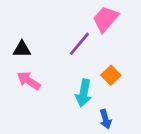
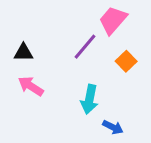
orange square: (111, 75) -> (126, 61), moved
blue arrow: (105, 119) -> (113, 127), turned -48

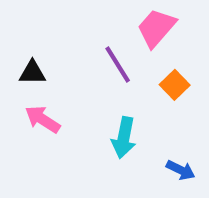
purple line: (85, 47) -> (118, 64), turned -72
blue arrow: (113, 127) -> (181, 170), moved

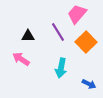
black triangle: (32, 73) -> (28, 36), moved
orange square: (175, 85) -> (86, 42), size x1.5

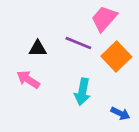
purple line: (58, 32) -> (78, 43), turned -36

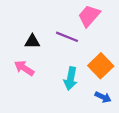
orange square: (116, 57) -> (101, 66), moved

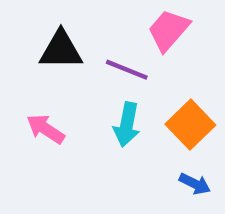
black triangle: (32, 41) -> (61, 50), moved, size x1.5
cyan arrow: (71, 79) -> (127, 125), moved

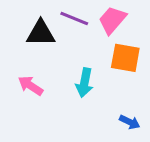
purple line: (127, 70) -> (74, 18), moved
orange square: (190, 125) -> (125, 58), moved, turned -36

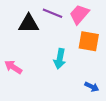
pink arrow: (31, 86) -> (13, 67), moved

